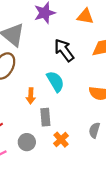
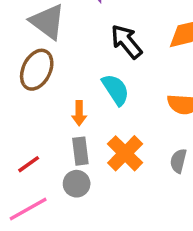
gray rectangle: (45, 117) -> (80, 151), moved
orange cross: (61, 140) -> (125, 153), moved, size x1.5

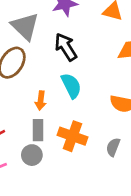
black arrow: (126, 42) -> (66, 47), moved
orange cross: (125, 153) -> (72, 136), turned -32

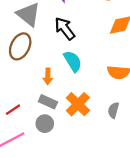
gray rectangle: (38, 130) -> (48, 102), turned -60
orange cross: (72, 136) -> (78, 104), turned 30

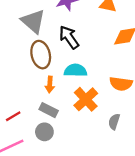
brown ellipse: (20, 46) -> (41, 55), moved, turned -44
cyan semicircle: (73, 61) -> (75, 70), turned -60
orange cross: (78, 104) -> (86, 99), moved

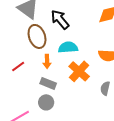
red line: (13, 116) -> (18, 66), moved

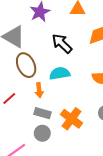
black arrow: (60, 19) -> (62, 44), moved
orange cross: (79, 71) -> (71, 119), moved

